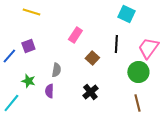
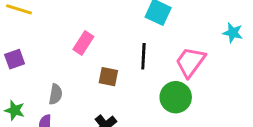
brown square: (92, 58) -> (108, 77), turned -32

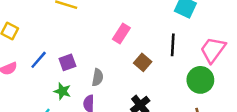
purple square: (15, 59) -> (67, 62), moved
brown square: (108, 77) -> (143, 62), turned 30

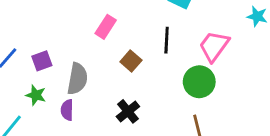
gray semicircle: (98, 77) -> (77, 79), size x1.5

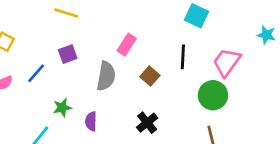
purple square: (42, 61) -> (68, 54), moved
gray semicircle: (77, 79) -> (106, 76), moved
green star: (36, 95) -> (62, 108), turned -30

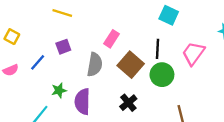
brown square: (150, 76) -> (131, 65), size x1.6
green circle: (213, 95) -> (162, 75), moved
purple semicircle: (91, 121) -> (82, 102), size x1.6

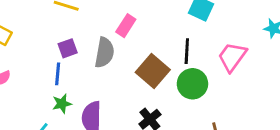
pink rectangle: (112, 39) -> (126, 26), moved
blue line: (38, 62) -> (58, 74), moved, turned -36
gray semicircle: (95, 65) -> (104, 53), moved

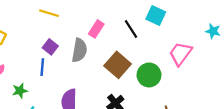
purple square: (68, 48) -> (50, 47), turned -32
black line: (187, 51) -> (131, 29), moved, turned -36
green star: (62, 104) -> (20, 91), moved

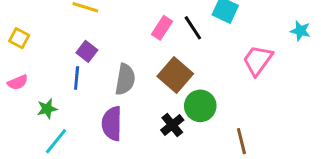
pink rectangle: (96, 29) -> (162, 28), moved
gray semicircle: (79, 50) -> (125, 79), moved
green circle: (149, 75) -> (200, 106), moved

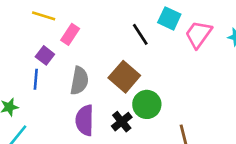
pink rectangle: (162, 28) -> (70, 34), moved
pink trapezoid: (258, 60) -> (198, 34), moved
purple semicircle: (112, 124) -> (85, 120), moved

